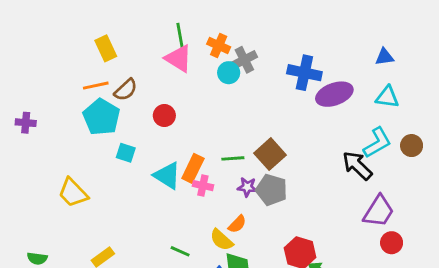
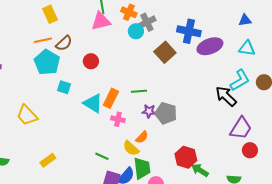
pink triangle: (179, 58) -> (101, 21), turned -45
brown square: (270, 154) -> (165, 52), moved
pink cross: (203, 186) -> (118, 119), moved

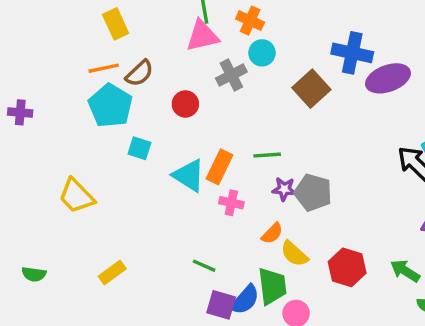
gray cross: (147, 22) -> (231, 75), moved
yellow semicircle: (131, 148) -> (294, 254), moved
green arrow: (200, 170) -> (405, 271), moved

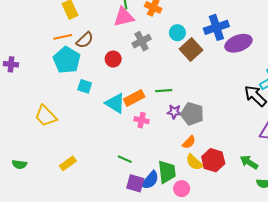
cyan circle: (262, 53) -> (177, 33), moved
blue cross: (352, 53) -> (216, 27), turned -30
orange rectangle: (219, 167) -> (134, 98), turned 36
orange semicircle: (272, 233) -> (189, 142), moved
yellow semicircle: (294, 254) -> (194, 162), moved

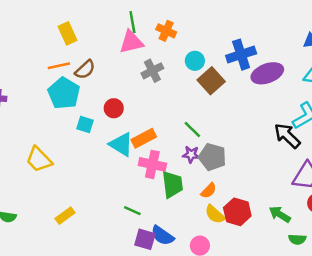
red circle: (113, 59) -> (114, 108), moved
green line: (164, 91) -> (192, 129), moved, turned 49
pink cross: (142, 120) -> (152, 164), size x1.5
green trapezoid: (167, 172) -> (172, 184), moved
blue semicircle: (150, 180) -> (162, 236), turned 84

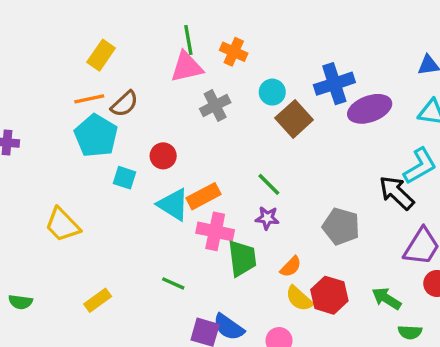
yellow rectangle: (68, 33) -> (101, 55), turned 60
gray pentagon: (212, 157) -> (341, 226), moved
green line: (132, 211) -> (173, 283), moved

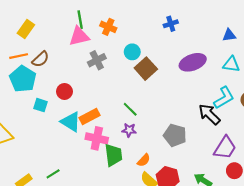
blue cross: (334, 84) -> (171, 24), moved, size x0.6
green line: (173, 283) -> (53, 174), moved, turned -56

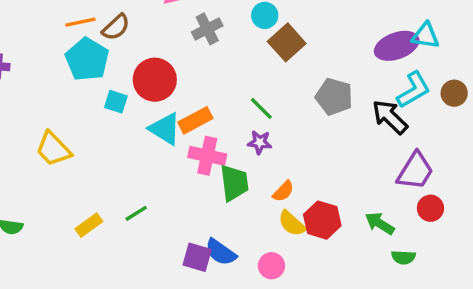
purple ellipse: (193, 62) -> (397, 46), moved
red circle: (64, 91) -> (155, 80), size x1.6
gray pentagon: (175, 135) -> (334, 97), moved

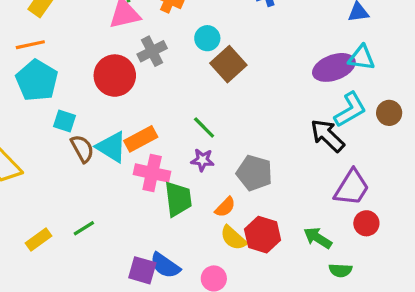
brown semicircle: (116, 27) -> (82, 149), moved, turned -76
red circle: (155, 80) -> (115, 76), moved
gray pentagon: (334, 97) -> (254, 173), moved

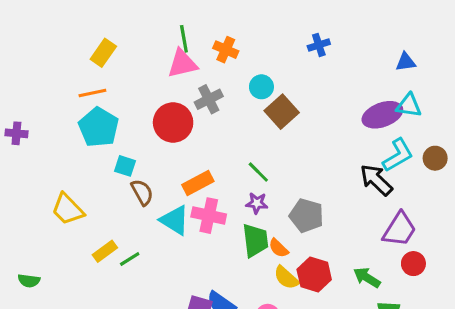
cyan triangle: (112, 147) -> (175, 220), moved
green trapezoid: (178, 199) -> (255, 240), moved
orange semicircle: (225, 207) -> (279, 248), turned 90
green line: (84, 228) -> (130, 259), moved
yellow rectangle: (38, 240) -> (105, 251), moved

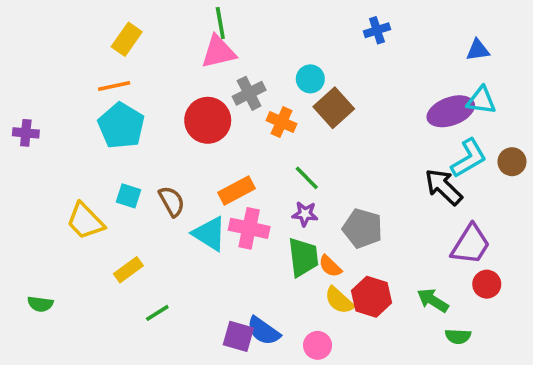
orange cross: (226, 50) -> (282, 122), moved
cyan square: (125, 166) -> (128, 196), moved
green line: (130, 259) -> (157, 313), moved

